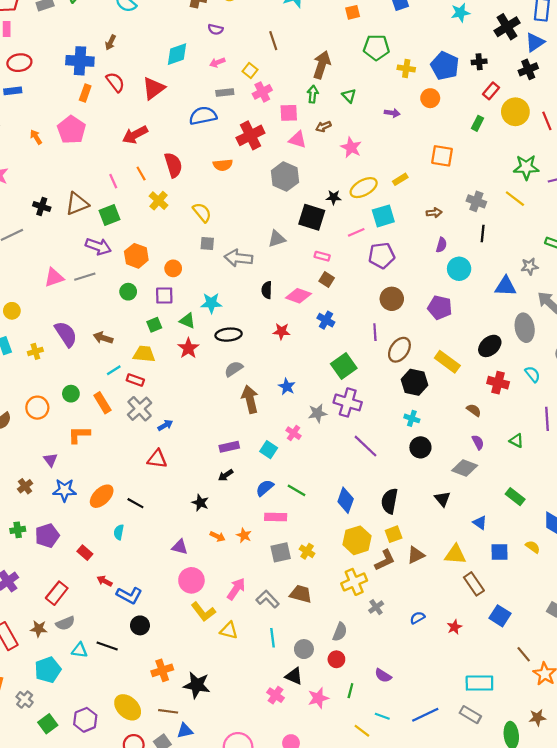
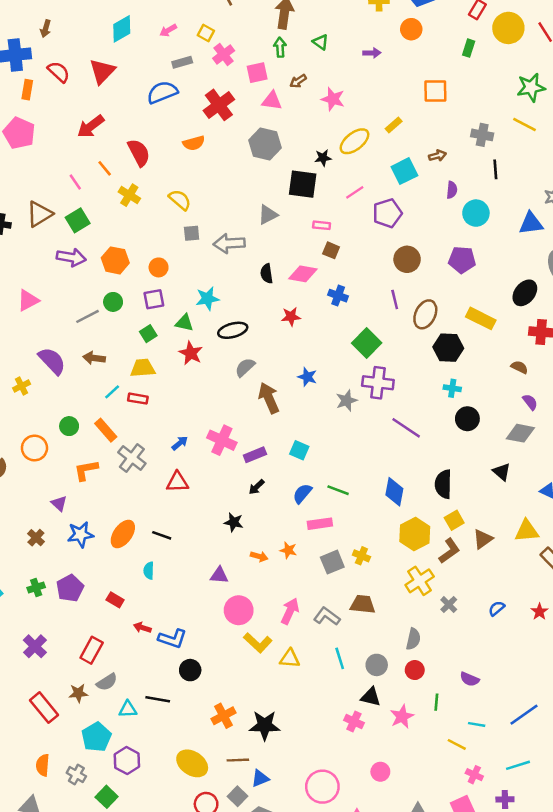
cyan square: (383, 216) -> (404, 171), moved
gray line: (85, 277) -> (87, 316), moved
gray cross: (140, 409) -> (132, 458), moved
pink cross: (294, 433) -> (222, 440), moved, size x1.6
purple hexagon: (85, 720) -> (127, 761), moved

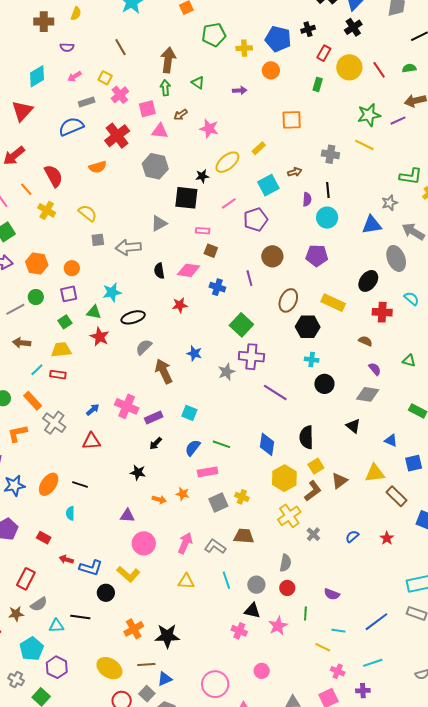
black line: (495, 169) -> (328, 190), moved
purple line: (395, 300) -> (249, 278), moved
yellow L-shape: (258, 643) -> (128, 574), moved

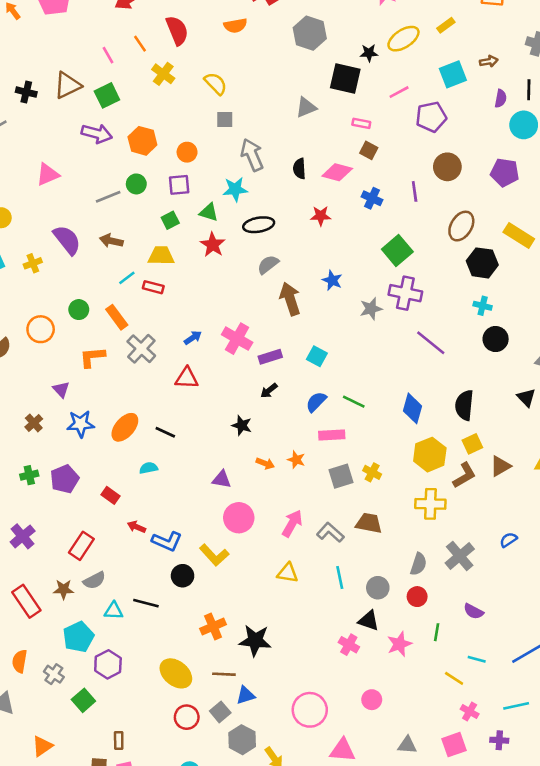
gray arrow: (128, 247) -> (252, 155), moved, turned 65
cyan semicircle: (70, 513) -> (149, 468), turned 72
yellow cross: (289, 516) -> (430, 504), turned 30
gray cross: (313, 534) -> (460, 556), moved, size x1.6

